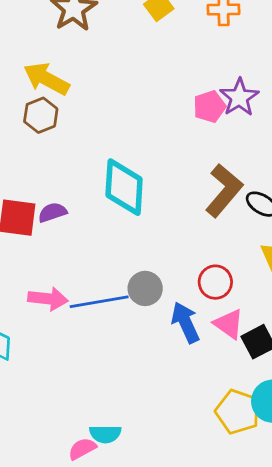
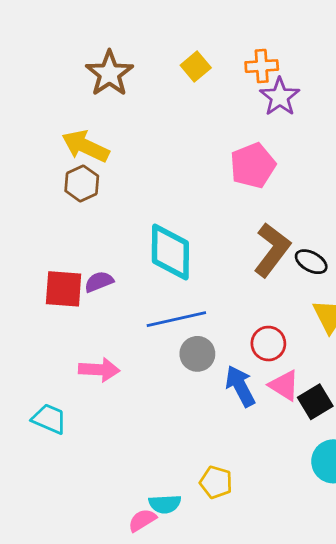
purple star: (239, 97) -> (280, 97), moved
pink pentagon: (210, 107) -> (253, 165), size x1.4
blue line: (99, 302) -> (176, 319), moved
yellow pentagon: (238, 412) -> (216, 482), moved, size x0.7

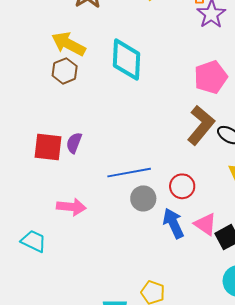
pink pentagon: (253, 165) -> (211, 77), moved
cyan diamond: (170, 252) -> (127, 60), moved
purple semicircle: (99, 282) -> (74, 143), turned -50
red circle: (268, 344) -> (182, 186), moved

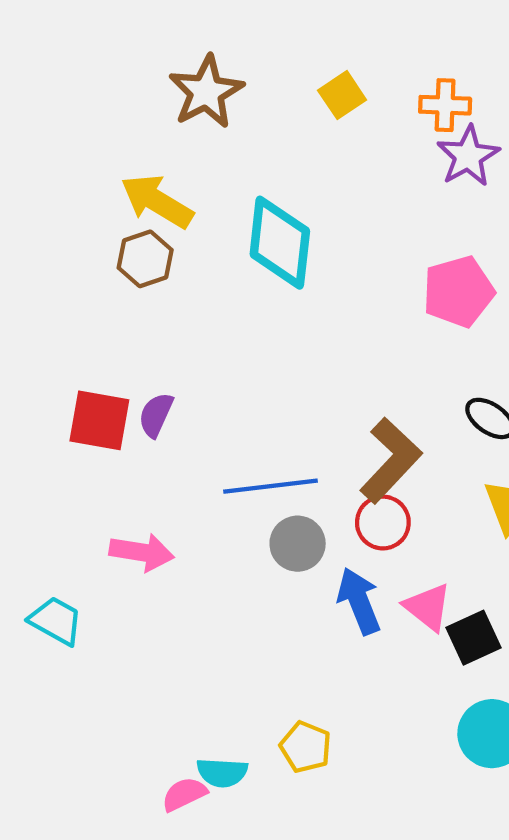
brown L-shape: (201, 125) -> (391, 460), moved

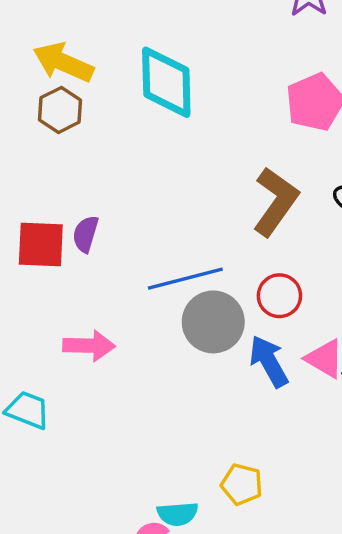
brown L-shape: (391, 460) -> (276, 201), moved
gray circle: (298, 544) -> (213, 322), size x1.4

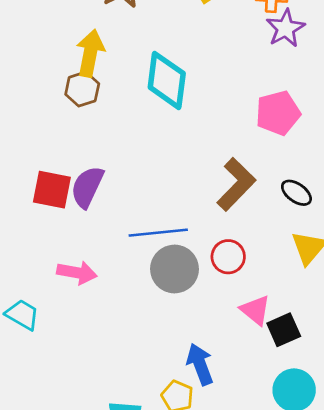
yellow arrow: (63, 62) -> (90, 53), turned 69
purple semicircle: (86, 234) -> (87, 187), size x1.5
blue arrow: (269, 361) -> (200, 364), moved

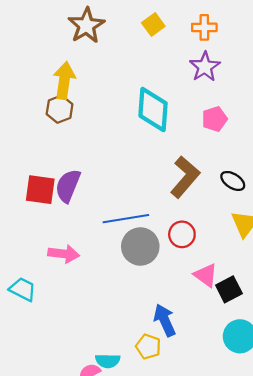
purple star: (286, 28) -> (205, 67), moved
cyan diamond: (167, 80) -> (153, 110), moved
pink pentagon: (278, 113) -> (215, 119), size x0.7

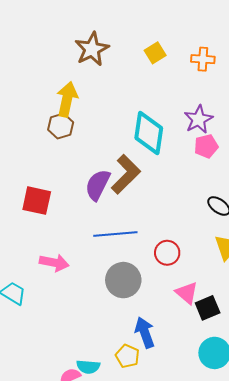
purple star: (205, 67) -> (198, 119), moved
brown L-shape: (185, 177) -> (126, 174), moved
purple semicircle: (68, 186) -> (98, 185), moved
gray circle: (140, 246) -> (123, 280), moved

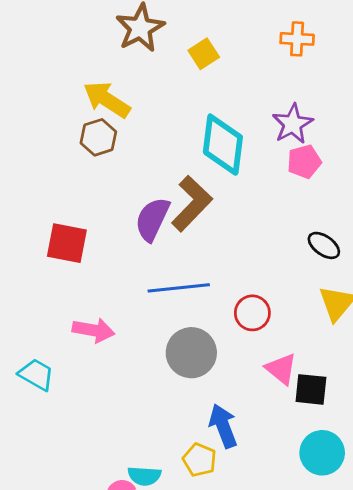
yellow square: (155, 53) -> (204, 54), moved
yellow arrow: (67, 99) -> (107, 100), turned -68
black square: (208, 308) -> (311, 389), turned 30

